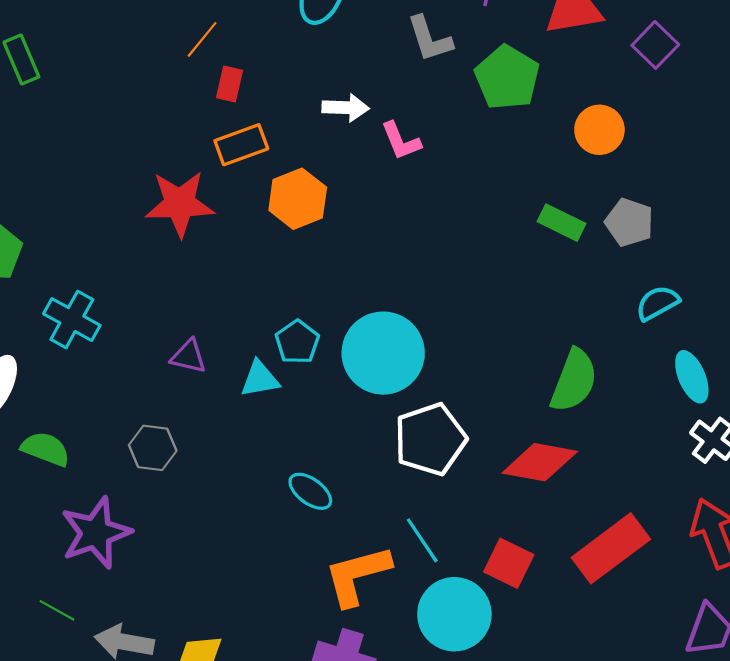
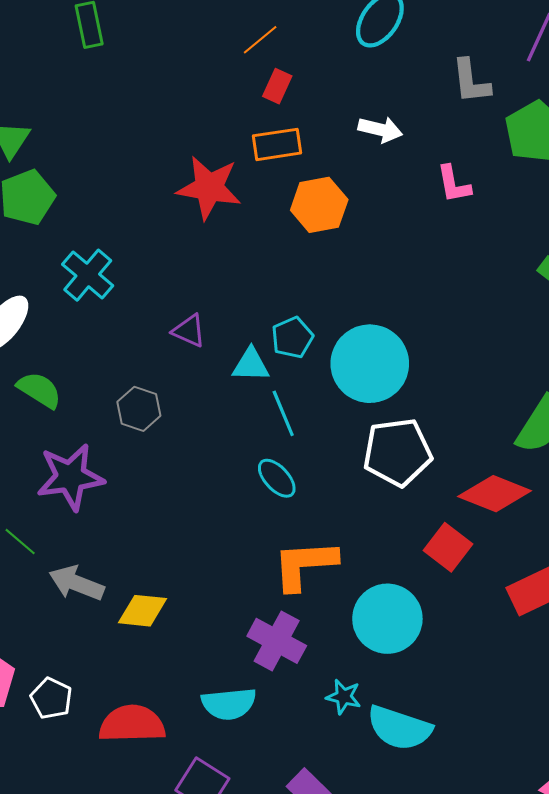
pink L-shape: (401, 141) -> (454, 184), moved
cyan line: (422, 540) -> (283, 413), moved
red square: (509, 563) -> (448, 547), moved

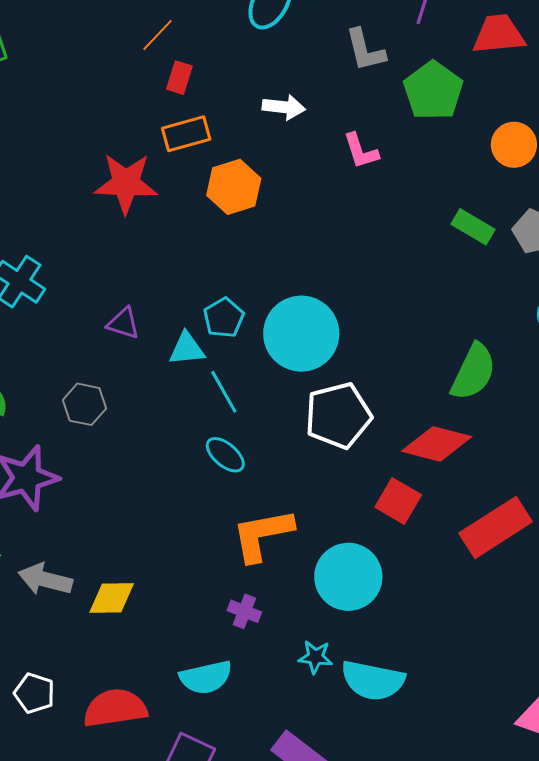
purple cross: (277, 641) -> (244, 611), size x0.6

